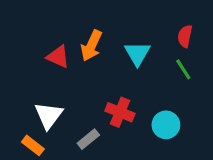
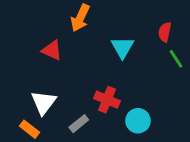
orange arrow: (91, 46) -> (80, 18), moved
green line: (183, 69) -> (176, 59), moved
cyan circle: (166, 125) -> (138, 121), moved

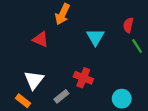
cyan circle: (138, 121) -> (122, 99), moved

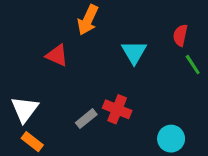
white triangle: (34, 80) -> (25, 109), moved
gray rectangle: (61, 96) -> (86, 119), moved

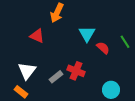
red semicircle: (180, 35) -> (103, 48), moved, turned 120
white triangle: (25, 109) -> (27, 71), moved

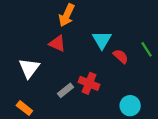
red triangle: (37, 36) -> (57, 43), moved
white triangle: (27, 71) -> (29, 68), moved

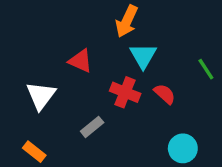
orange arrow: (67, 15) -> (127, 21), moved
red semicircle: (121, 56) -> (165, 94), moved
red cross: (89, 83) -> (125, 92), moved

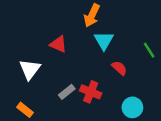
red cross: (125, 92) -> (91, 92), moved

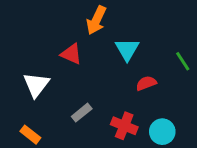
orange arrow: (92, 16) -> (96, 20), moved
red semicircle: (119, 68) -> (146, 83), turned -63
red cross: (91, 92) -> (124, 126), moved

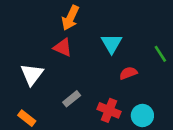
orange arrow: (96, 20) -> (70, 18), moved

